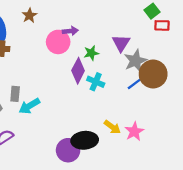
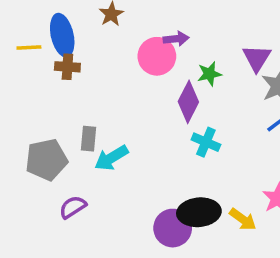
cyan cross: (96, 82) -> (206, 142), moved
yellow arrow: (112, 127) -> (243, 219), moved

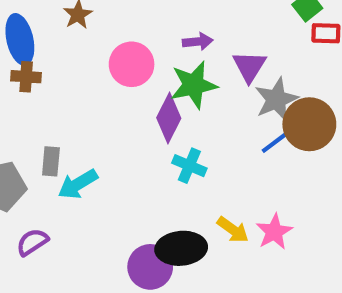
purple arrow: (176, 39) -> (198, 42), moved
green star: (209, 74) -> (194, 85), size x1.6
yellow arrow: (243, 219) -> (233, 230), moved

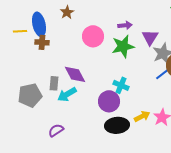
purple diamond: (169, 118) -> (75, 74), moved, turned -55
yellow arrow: (233, 230) -> (142, 116), turned -63
purple semicircle: (32, 242) -> (56, 130), moved
purple circle: (150, 267) -> (109, 101), moved

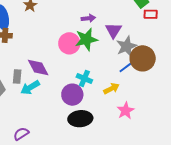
pink circle: (93, 36) -> (69, 43), moved
yellow arrow: (142, 116) -> (111, 89), moved
purple semicircle: (56, 130) -> (21, 134), moved

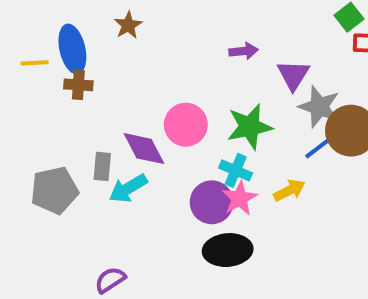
green star: (86, 39) -> (250, 127), moved
pink circle: (69, 43) -> (186, 125), moved
gray star: (127, 46) -> (319, 107), turned -30
pink star: (126, 111) -> (240, 198), moved

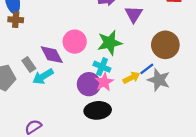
gray star: (319, 107) -> (159, 80), moved
blue line: (317, 149) -> (147, 69), moved
gray rectangle: (102, 166) -> (29, 65), turned -40

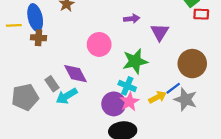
pink circle: (75, 42) -> (99, 44), moved

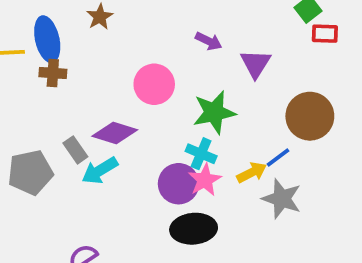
purple arrow: (132, 19) -> (209, 41), turned 32
purple diamond: (76, 74) -> (115, 133), turned -45
gray star: (186, 99) -> (282, 199), moved

